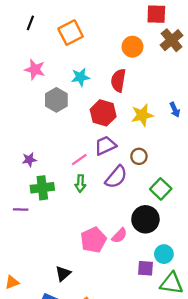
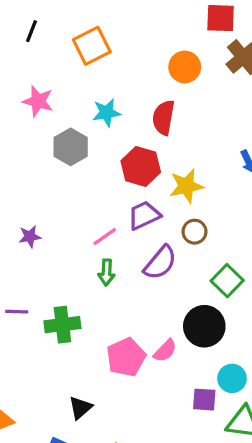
yellow star: (142, 115) -> (186, 186), moved
green cross: (42, 188) -> (62, 325), moved

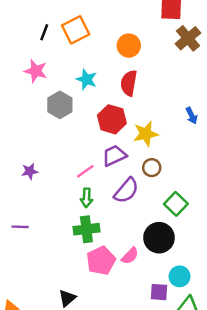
black line: (31, 31) -> (44, 32), moved
orange circle: (185, 67) -> (129, 46), moved
cyan star: (106, 113) -> (86, 79), turned 30
green cross: (62, 325) -> (86, 229), moved

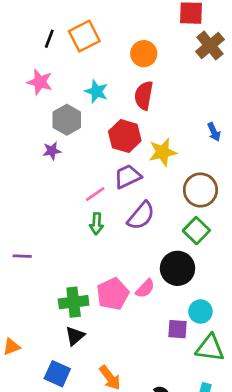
brown circle: (152, 168) -> (200, 190), moved, size x1.6
purple star: (30, 171) -> (52, 151), moved
green cross: (86, 229) -> (74, 302), moved

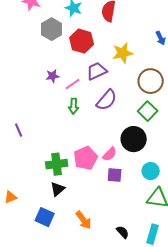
red hexagon: (125, 136) -> (82, 41), moved
purple star: (52, 151) -> (53, 76), moved
purple line: (22, 256) -> (19, 130), turned 64
purple square: (178, 329) -> (115, 175), moved

